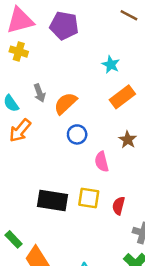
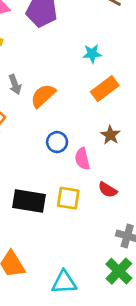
cyan star: (111, 64) -> (92, 54), turned -30
blue circle: (77, 134) -> (57, 142), moved
red semicircle: (119, 206) -> (108, 190), moved, turned -72

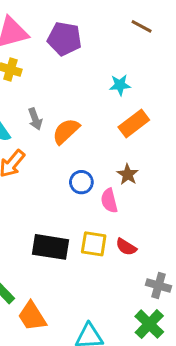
brown star: (110, 135) -> (128, 174), moved
red semicircle: (108, 190) -> (126, 247), moved

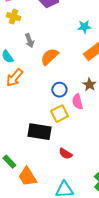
gray arrow: (35, 119) -> (29, 41), moved
yellow square: (94, 244) -> (59, 114), moved, turned -36
red semicircle: (126, 247) -> (65, 154), moved

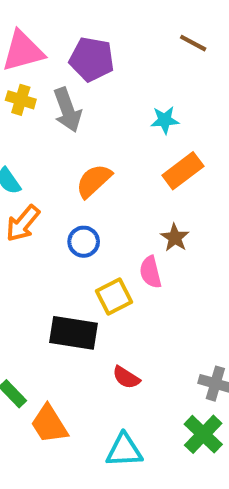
gray arrow: (29, 41) -> (67, 110), moved, size x1.5
blue circle: (59, 90) -> (84, 242), moved

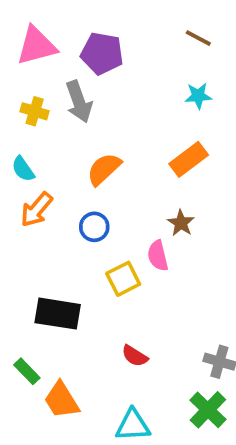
yellow cross: (21, 100) -> (35, 111), moved
cyan star: (165, 120) -> (198, 96), moved
black rectangle: (73, 333) -> (58, 314), moved

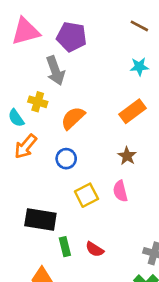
yellow cross: (35, 111) -> (38, 102), moved
pink semicircle: (158, 256) -> (120, 191), moved
green rectangle: (27, 371) -> (65, 247), moved, turned 30

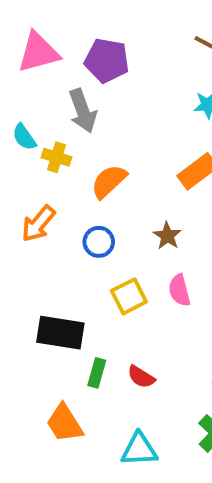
cyan semicircle: (16, 118) -> (24, 137), moved
brown star: (127, 156) -> (167, 236), moved
green rectangle: (65, 247) -> (97, 373), turned 30

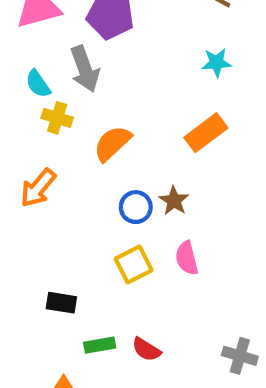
cyan semicircle: (24, 137) -> (38, 84), moved
blue circle: (99, 242) -> (136, 207), moved
black rectangle: (60, 333) -> (61, 303), size x0.6
green rectangle: (97, 373) -> (100, 345), turned 64

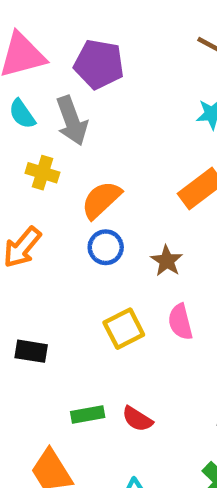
cyan semicircle: (38, 84) -> (22, 114), moved
blue circle: (136, 207) -> (106, 247), moved
black rectangle: (61, 303) -> (31, 351), moved

